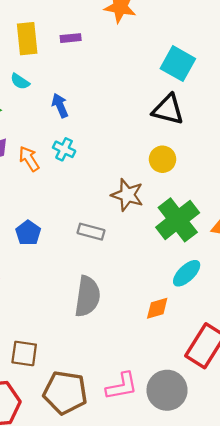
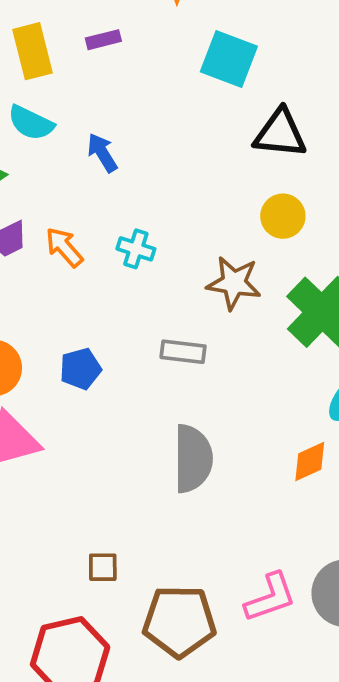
cyan square: (178, 64) -> (229, 59), moved
cyan semicircle: (20, 81) -> (31, 123), size x1.4
cyan cross: (64, 149) -> (136, 249), moved
blue pentagon: (28, 233) -> (80, 369), turned 30
brown square: (24, 353) -> (103, 567), size x0.7

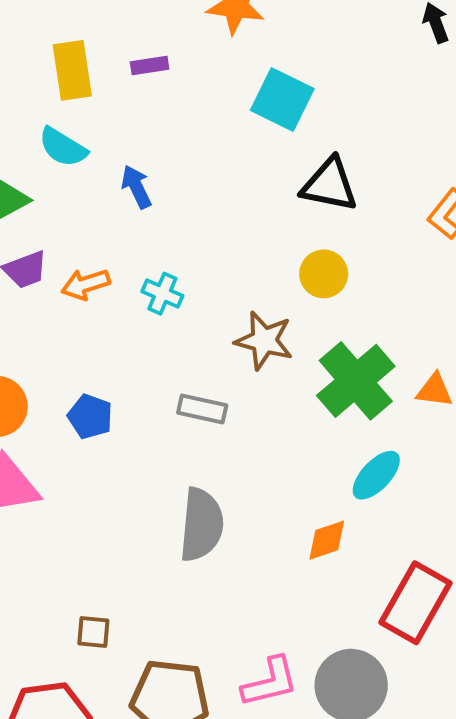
orange arrow: (64, 247) -> (86, 284), turned -72
blue pentagon: (80, 369) -> (90, 416), turned 30

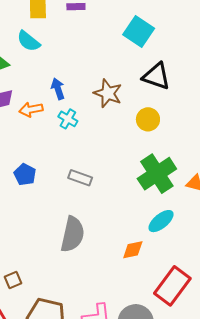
blue arrow: (136, 187) -> (58, 89), moved
brown star: (264, 340) -> (108, 93), moved
brown square: (93, 632) -> (13, 280), turned -36

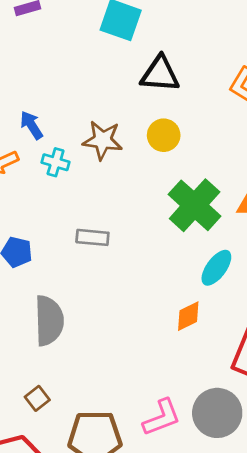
brown star: (108, 93) -> (103, 140), moved
gray semicircle: (73, 234) -> (49, 321), moved

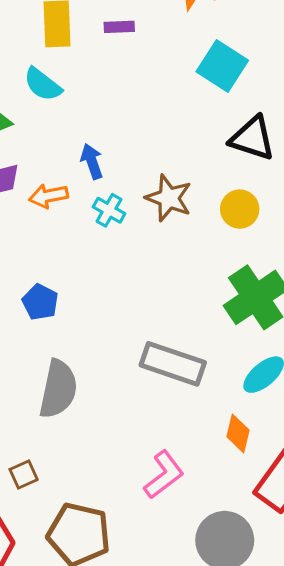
gray rectangle: (92, 237) -> (173, 364), moved, size x1.6
orange diamond: (188, 316) -> (238, 433), moved, turned -64
pink L-shape: (162, 417) -> (164, 475), moved, turned -30

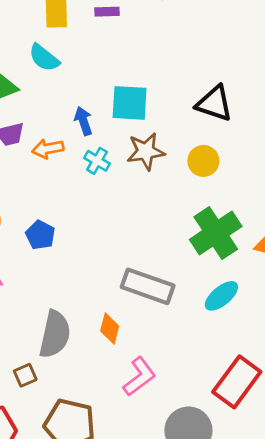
cyan square: (222, 66) -> (130, 103), moved, turned -30
brown star: (169, 198) -> (146, 151), turned -30
gray semicircle: (58, 389) -> (55, 334), moved
orange diamond: (238, 433) -> (110, 329), moved

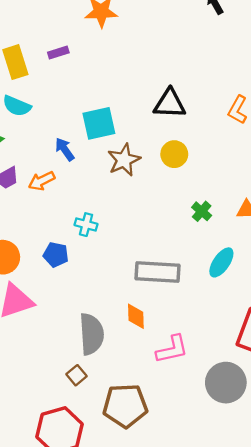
cyan cross: (97, 161) -> (86, 225), moved
green cross: (216, 233) -> (202, 211), size x0.5
pink L-shape: (139, 377) -> (172, 349), turned 40

